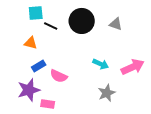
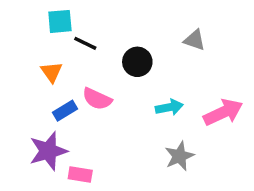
black circle: (82, 21) -> (137, 62), moved, size x0.7
orange triangle: (31, 43) -> (52, 72), turned 40
cyan arrow: (101, 64) -> (169, 107), turned -35
pink semicircle: (59, 76) -> (97, 99), moved

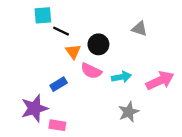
orange triangle: (52, 72) -> (73, 52), moved
pink semicircle: (97, 99) -> (91, 71), moved
blue rectangle: (65, 111) -> (59, 84), moved

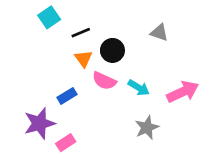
cyan square: (43, 15) -> (49, 17), turned -30
black line: (61, 31) -> (81, 33), moved, turned -49
cyan arrow: (121, 77) -> (139, 88), turned 42
pink rectangle: (57, 125) -> (66, 143), turned -42

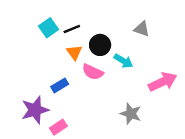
cyan square: (49, 17) -> (49, 28), moved
cyan arrow: (139, 88) -> (123, 61), moved
gray star: (147, 128) -> (131, 114), turned -30

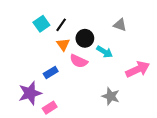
black line: (72, 29) -> (61, 25), turned -32

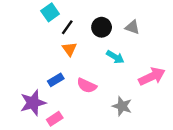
cyan square: (41, 24) -> (50, 12), moved
black circle: (85, 38) -> (102, 27), moved
pink semicircle: (79, 61) -> (87, 86), moved

